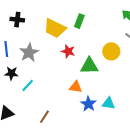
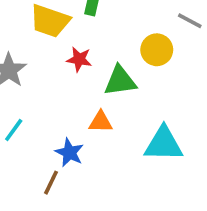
cyan triangle: (109, 103) -> (164, 144), size x1.6
blue star: (88, 104) -> (69, 153), moved

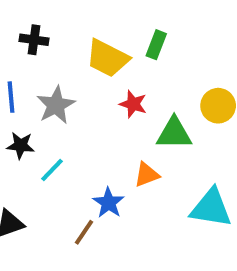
orange triangle: (101, 122) -> (147, 175), turned -30

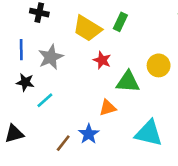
blue star: (108, 203) -> (89, 134), moved

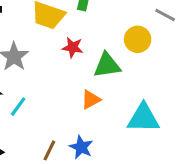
blue star: (89, 134) -> (81, 147), moved

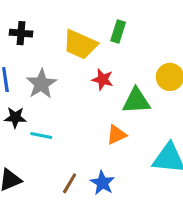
cyan line: (18, 107) -> (41, 135), turned 60

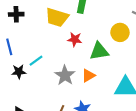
gray star: (41, 84) -> (65, 75), moved
cyan line: (41, 135) -> (36, 61), moved, turned -40

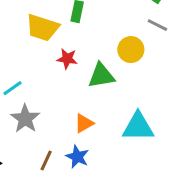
gray star: (65, 75) -> (25, 119), moved
orange triangle: (88, 76) -> (84, 123), moved

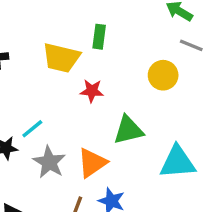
green triangle: (101, 76) -> (128, 130), moved
orange triangle: (84, 123) -> (92, 163), moved, size x1.4

